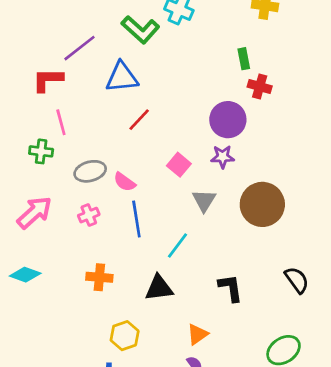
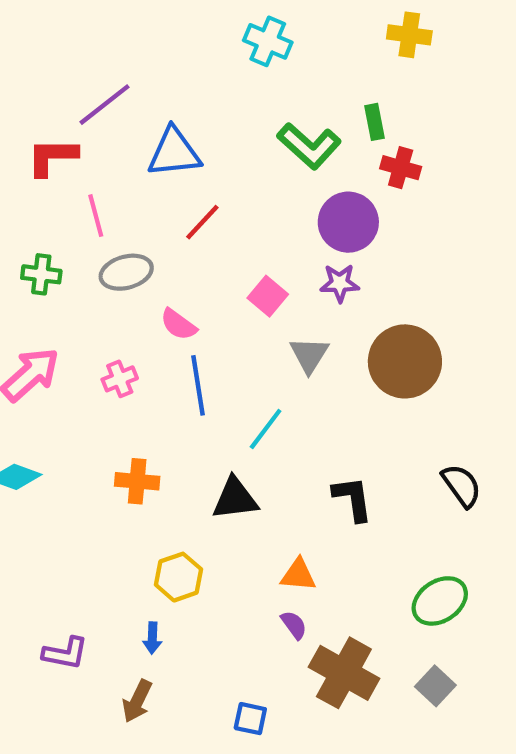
green L-shape: (140, 30) -> (309, 146), moved
pink line: (61, 122) -> (96, 216), moved
gray ellipse: (90, 171) -> (126, 272), moved
orange triangle: (197, 334) -> (298, 575), turned 40

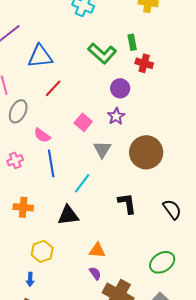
purple circle: (348, 222) -> (120, 88), size x0.7
gray ellipse: (126, 272) -> (18, 111), turned -50
purple star: (340, 283) -> (116, 116), turned -30
black L-shape: (353, 499) -> (127, 203), moved

